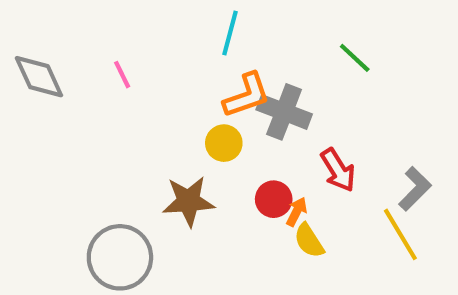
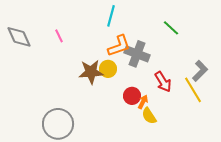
gray L-shape: (415, 189) -> (200, 71), moved
brown star: (188, 201) -> (91, 72), moved
yellow line: (400, 234) -> (193, 90), moved

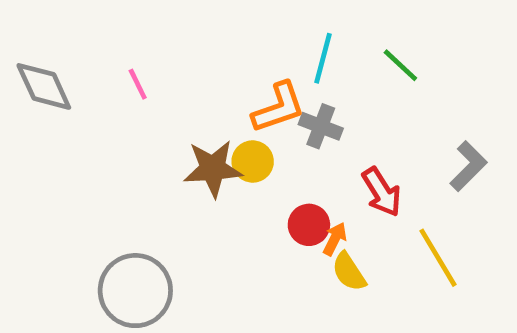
cyan line: (111, 16) -> (323, 58), moved
gray cross: (137, 54) -> (321, 126), size x0.7
yellow line: (193, 90) -> (438, 258), moved

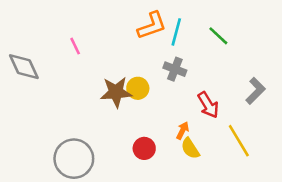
gray diamond: (44, 86) -> (24, 67), moved
orange L-shape: (278, 108) -> (152, 26), moved
red circle: (309, 225) -> (144, 148), moved

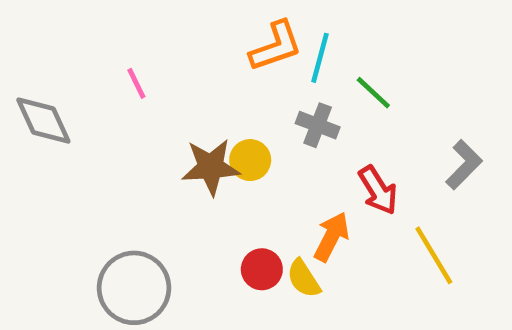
green line: (218, 36) -> (373, 93), moved
orange arrow: (183, 130) -> (332, 237), size x1.5
yellow semicircle: (190, 148) -> (304, 279), moved

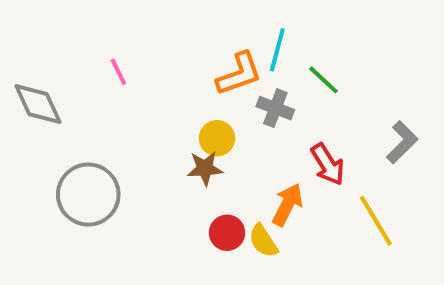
orange L-shape: (276, 46) -> (239, 74), moved
brown star: (211, 167) -> (205, 168), moved, size x0.7
gray circle: (134, 288) -> (88, 195), moved

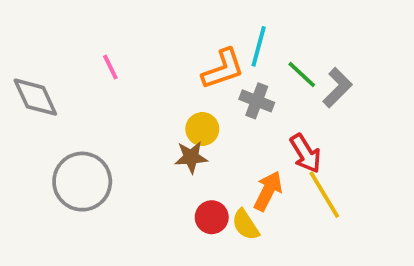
gray L-shape: (402, 142) -> (337, 88), moved
yellow line: (376, 221) -> (324, 195), moved

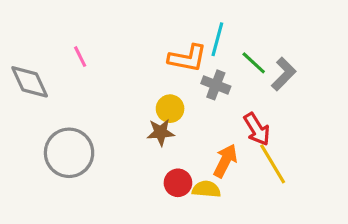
pink line: (110, 67) -> (80, 57), moved
orange L-shape: (223, 69) -> (187, 58), turned 30
yellow semicircle: (245, 225) -> (206, 189), turned 128

